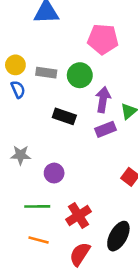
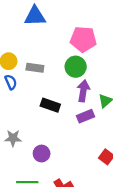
green circle: (80, 75) -> (76, 67), moved

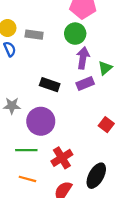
black rectangle: (50, 105) -> (50, 85), moved
purple circle: (42, 154) -> (41, 121), size x1.6

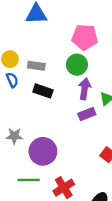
black rectangle: (50, 85) -> (43, 91), moved

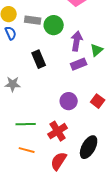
green circle: (77, 65) -> (54, 25), moved
black rectangle: (43, 91) -> (39, 59), moved, turned 48
purple circle: (43, 151) -> (69, 101), moved, size x0.7

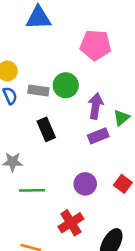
gray rectangle: (33, 20) -> (38, 90), moved
green line: (26, 124) -> (32, 190), moved

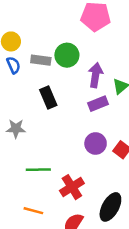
purple circle: (85, 184) -> (96, 143), moved
green line: (32, 190) -> (38, 170), moved

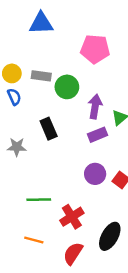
gray rectangle: (41, 60) -> (41, 76), moved
gray star: (16, 129) -> (17, 147), moved

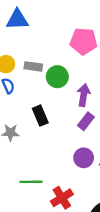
blue triangle: (41, 23) -> (17, 20), moved
purple rectangle: (98, 135) -> (86, 121), turned -30

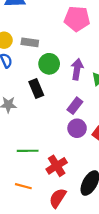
green circle: (57, 77) -> (49, 64), moved
purple rectangle: (86, 121) -> (75, 106), moved

